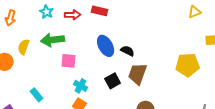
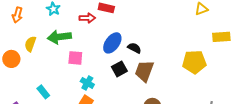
red arrow: (73, 15) -> (87, 18), moved
blue ellipse: (106, 46) -> (112, 43), turned 65
black square: (113, 81) -> (119, 69), moved

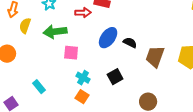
yellow semicircle: (30, 44) -> (25, 26), moved
black square: (119, 69) -> (115, 77), moved
brown trapezoid: (144, 71) -> (155, 57), moved

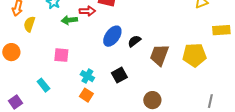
green arrow: (55, 32) -> (69, 20), moved, size x0.7
black semicircle: (130, 43) -> (134, 41), turned -64
pink square: (71, 53) -> (61, 55), moved

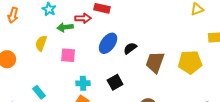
yellow semicircle: (29, 24) -> (41, 43), moved
pink square: (61, 55) -> (68, 55), moved
cyan cross: (87, 76) -> (83, 83), turned -32

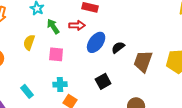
red arrow: (83, 18) -> (77, 25), moved
green arrow: (65, 27) -> (53, 26), turned 63
cyan cross: (83, 83) -> (60, 84), moved

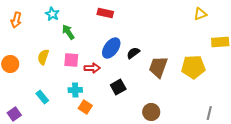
red arrow: (77, 25) -> (92, 68), moved
yellow semicircle: (29, 42) -> (43, 57), moved

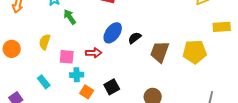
pink square: (71, 60) -> (67, 57), moved
black square: (118, 87) -> (112, 87), moved

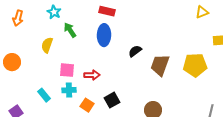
blue ellipse: (113, 33) -> (104, 35), moved, turned -35
yellow semicircle: (45, 42) -> (47, 45), moved
red arrow: (94, 53) -> (92, 75), moved
cyan cross: (77, 75) -> (69, 90), moved

